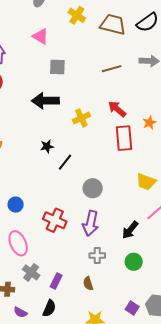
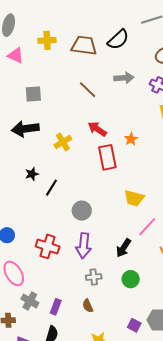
yellow cross: (77, 15) -> (47, 40), turned -30
pink triangle: (40, 36) -> (16, 55), moved
brown line: (112, 69) -> (88, 90), turned 66

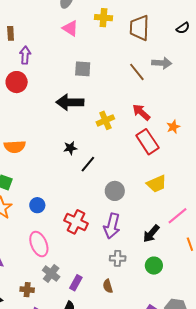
black semicircle: (118, 40) -> (183, 28), moved, size x0.6
brown trapezoid: (84, 46) -> (139, 28), turned -104
gray arrow: (124, 78) -> (162, 63), moved
red rectangle: (107, 157) -> (147, 142), turned -30
yellow trapezoid: (134, 198) -> (157, 184), moved, turned -45

